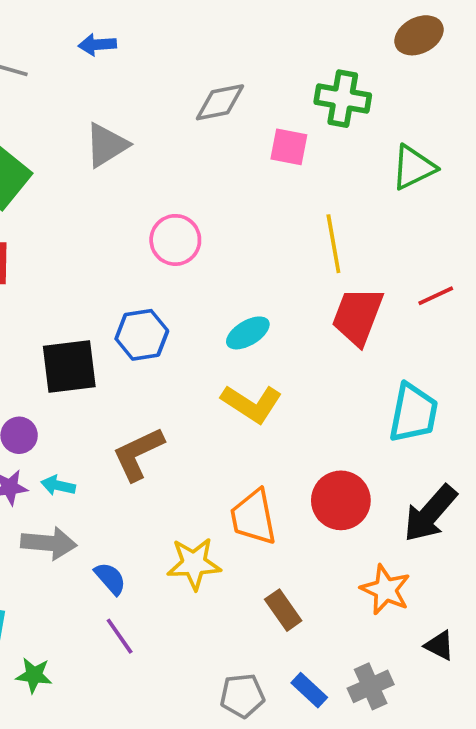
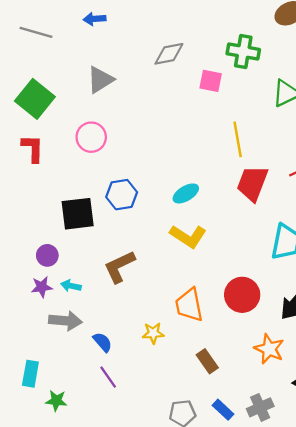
pink circle: (175, 240) -> (91, 137), moved
yellow star: (194, 564) -> (153, 333), size x0.7

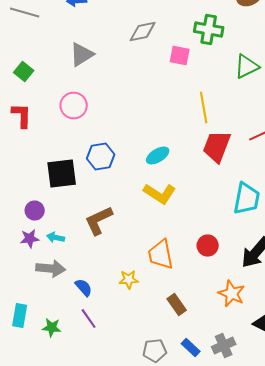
green square: (35, 99) -> (24, 72), size x0.6
red circle: (242, 295) -> (208, 246), size x0.7
green star: (56, 401) -> (52, 328), moved

